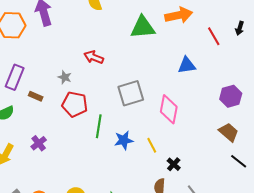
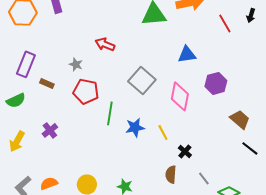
blue triangle: (187, 65) -> (187, 54), moved
gray square: (131, 93) -> (142, 80), turned -32
purple hexagon: (231, 96) -> (216, 83), moved

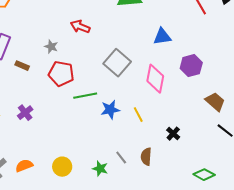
green line: (110, 113) -> (85, 96), turned 70
black cross: (185, 151) -> (173, 134), moved
gray line: (204, 178) -> (121, 158), moved

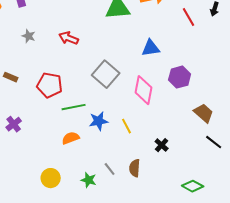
gray star: (51, 47) -> (29, 36), moved
orange semicircle: (24, 166) -> (71, 138), moved

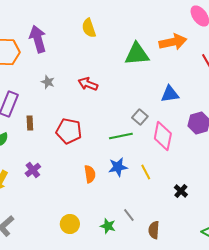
gray square: (106, 74) -> (140, 117), moved, size x0.6
brown rectangle: (11, 77) -> (30, 123), turned 64
green line: (74, 107) -> (121, 136), moved
orange semicircle: (71, 138) -> (90, 174), moved, turned 102
brown semicircle: (135, 168) -> (154, 230), moved

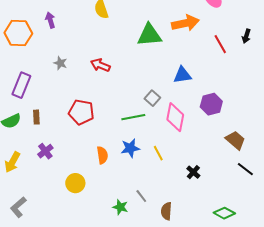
purple arrow: (38, 39) -> (50, 20), size x0.6
brown rectangle: (30, 123) -> (36, 117), moved
yellow circle: (70, 224) -> (75, 183), moved

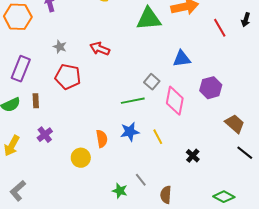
red pentagon: (81, 112) -> (68, 77), moved
yellow circle: (75, 183) -> (81, 158), moved

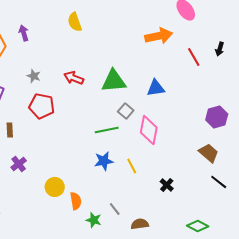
green triangle: (149, 19) -> (114, 81), moved
purple hexagon: (211, 88) -> (217, 117), moved
orange semicircle: (102, 139) -> (76, 201), moved
brown semicircle: (166, 195) -> (140, 224), turned 78

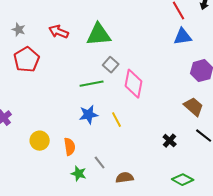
blue triangle: (156, 88) -> (183, 37), moved
red pentagon: (42, 106) -> (27, 60), turned 30
black cross: (167, 185) -> (170, 141), moved
orange semicircle: (76, 201) -> (70, 147), moved

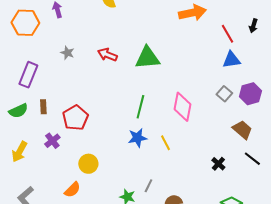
red pentagon: (27, 60) -> (75, 118), moved
gray square: (111, 65) -> (224, 94), moved
green line: (92, 84) -> (140, 107), turned -65
orange semicircle: (70, 147) -> (72, 190), moved, turned 54
gray line: (100, 163) -> (148, 186), turned 64

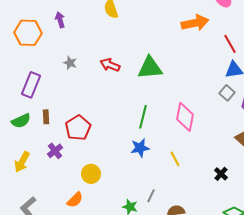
gray square: (224, 94) -> (227, 93), moved
yellow line: (165, 143) -> (175, 159), moved

